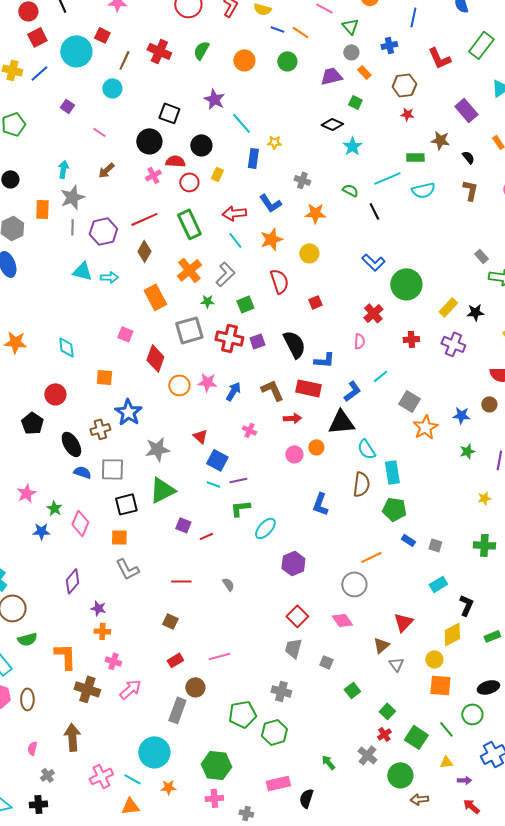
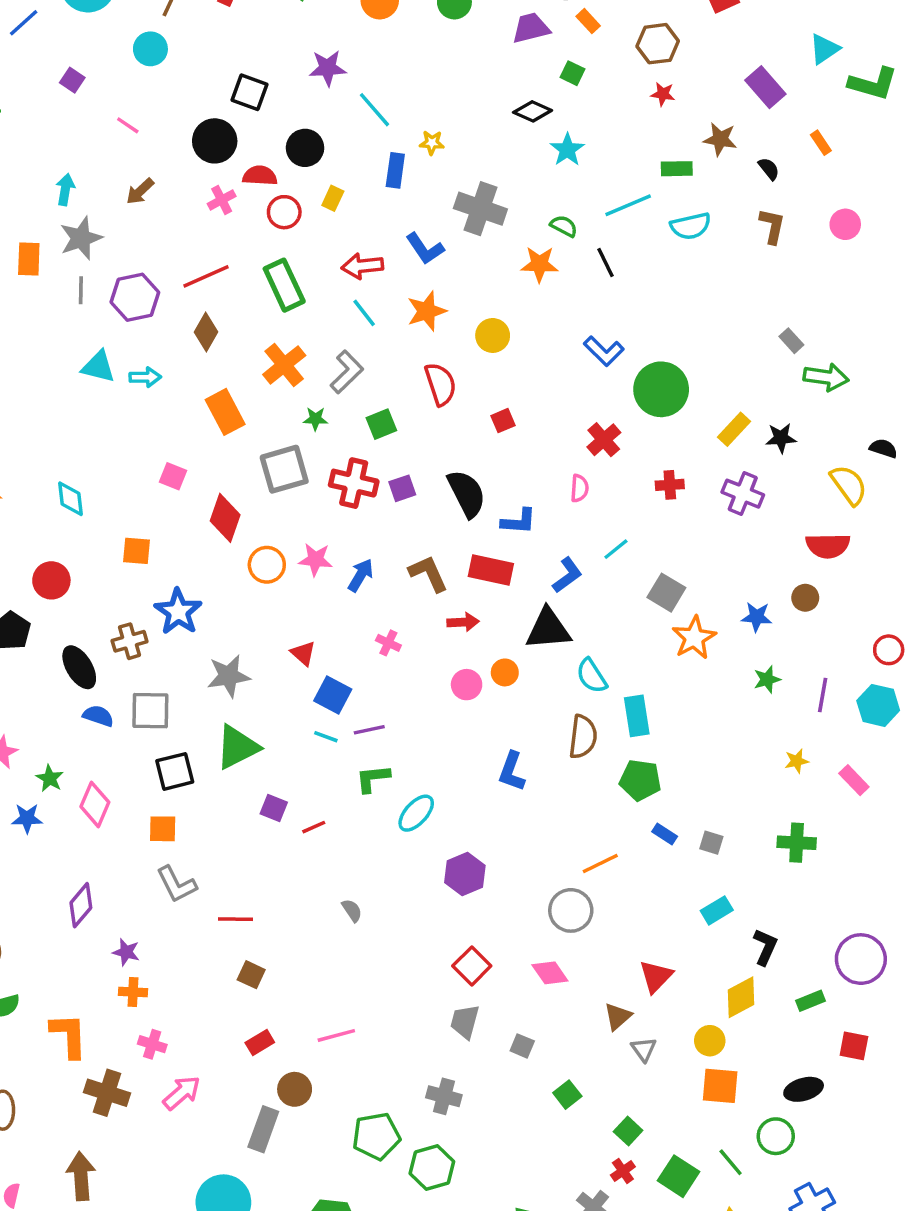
purple star: (214, 99) -> (328, 68), turned -30
gray cross: (302, 180) -> (480, 209), size x1.8
orange star: (315, 213) -> (540, 264), moved
red line: (181, 581) -> (236, 919), moved

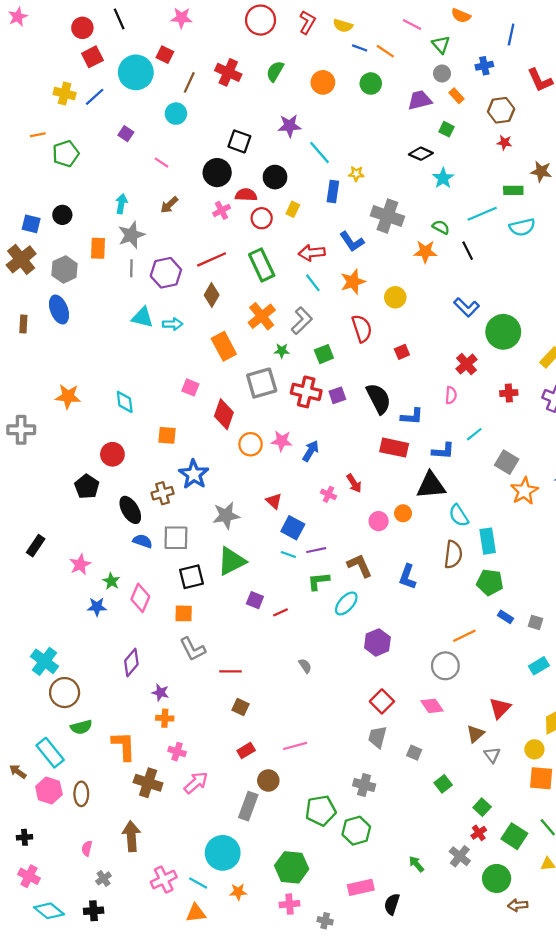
brown L-shape: (428, 573) -> (360, 566), moved
blue L-shape: (567, 575) -> (443, 451), turned 40
red arrow: (463, 622) -> (354, 483), moved, turned 60

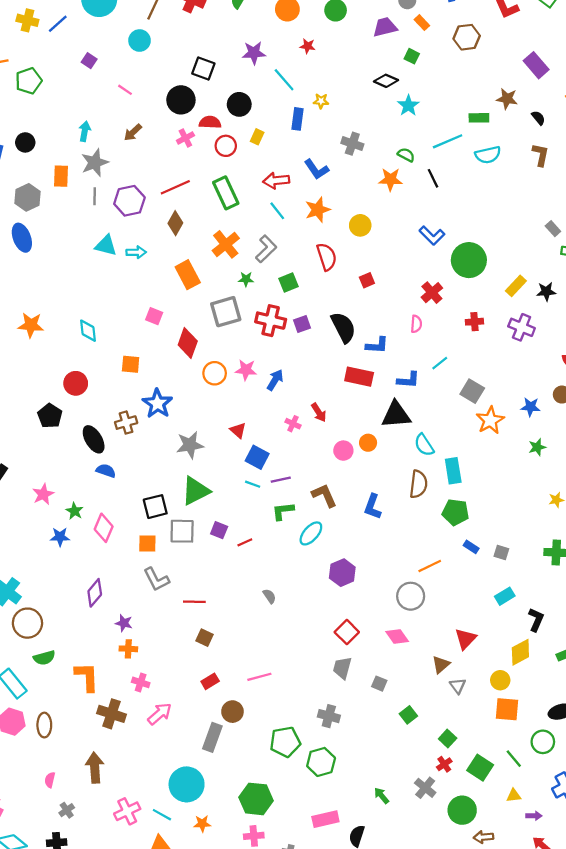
red star: (504, 143) -> (308, 46), moved
gray cross: (387, 216) -> (352, 144), size x0.7
gray square: (176, 538) -> (182, 531), moved

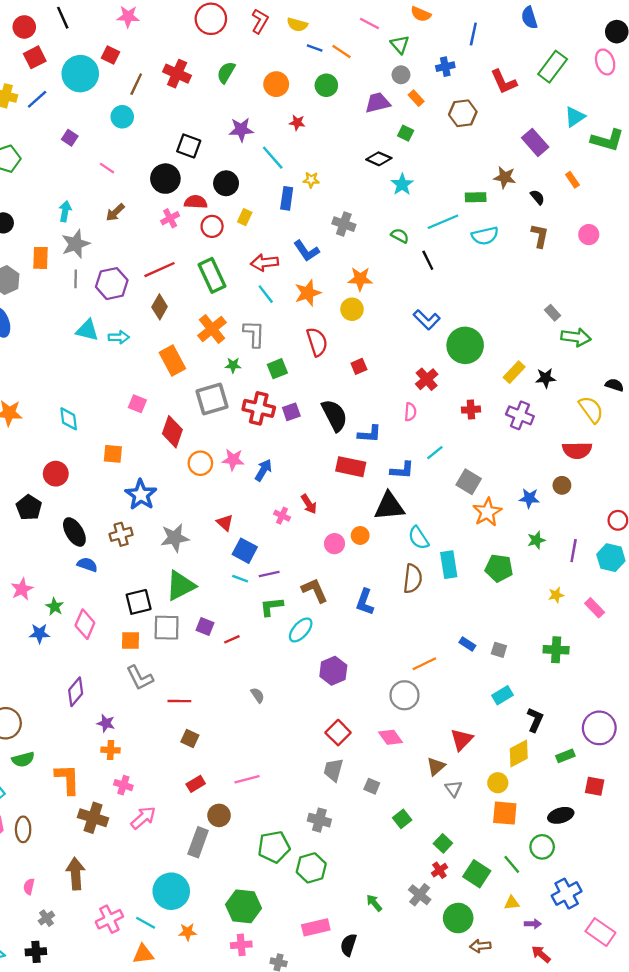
orange star: (390, 179) -> (360, 279), moved
gray L-shape: (266, 249) -> (254, 334), turned -44
brown cross: (126, 423) -> (121, 534), moved
green pentagon: (455, 512) -> (499, 568), moved

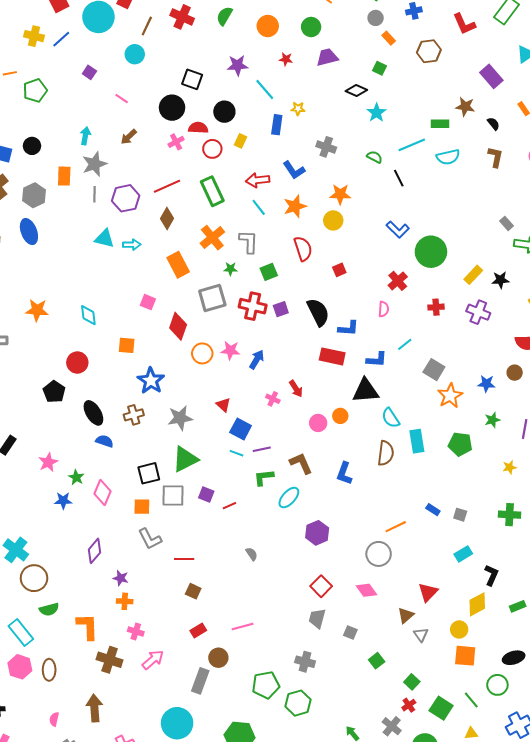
purple trapezoid: (378, 103) -> (327, 57), moved

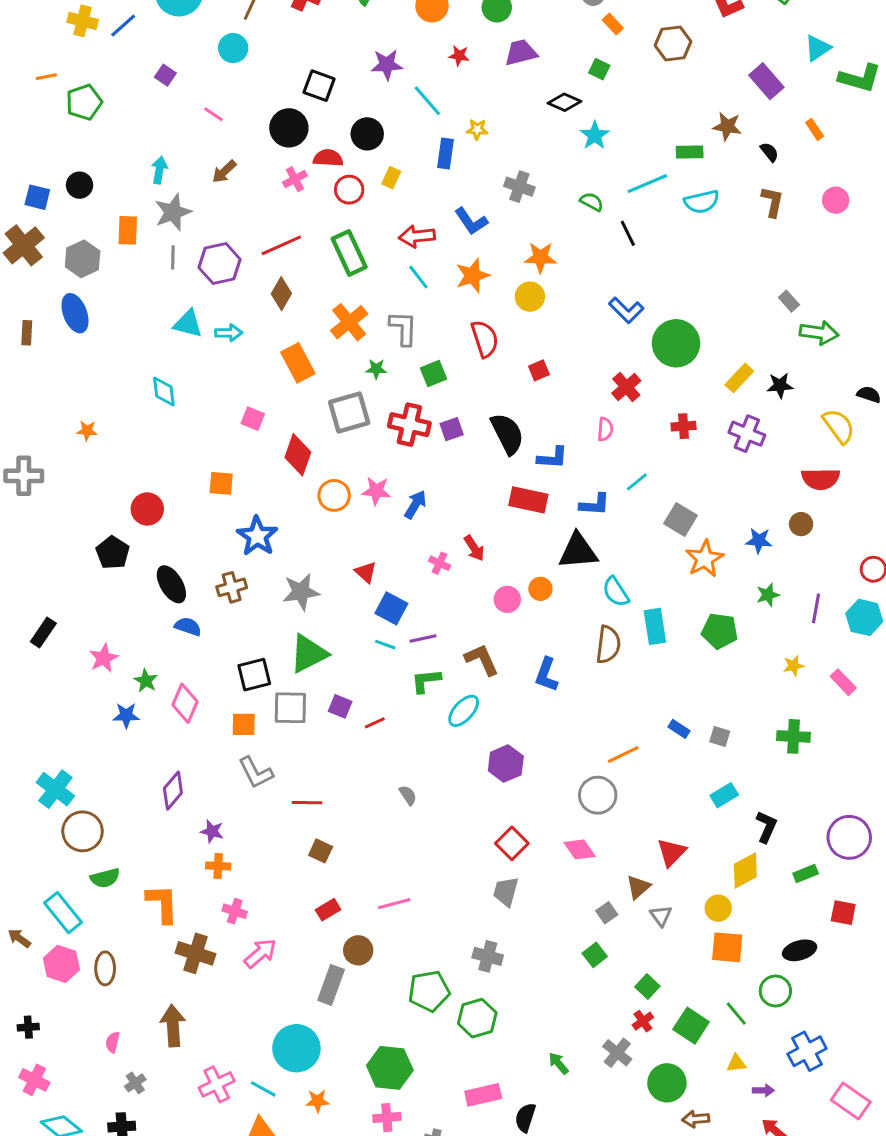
orange star: (37, 310) -> (87, 431), size x0.6
cyan diamond: (88, 315) -> (164, 391), moved
gray square: (350, 633) -> (607, 913), moved, turned 32

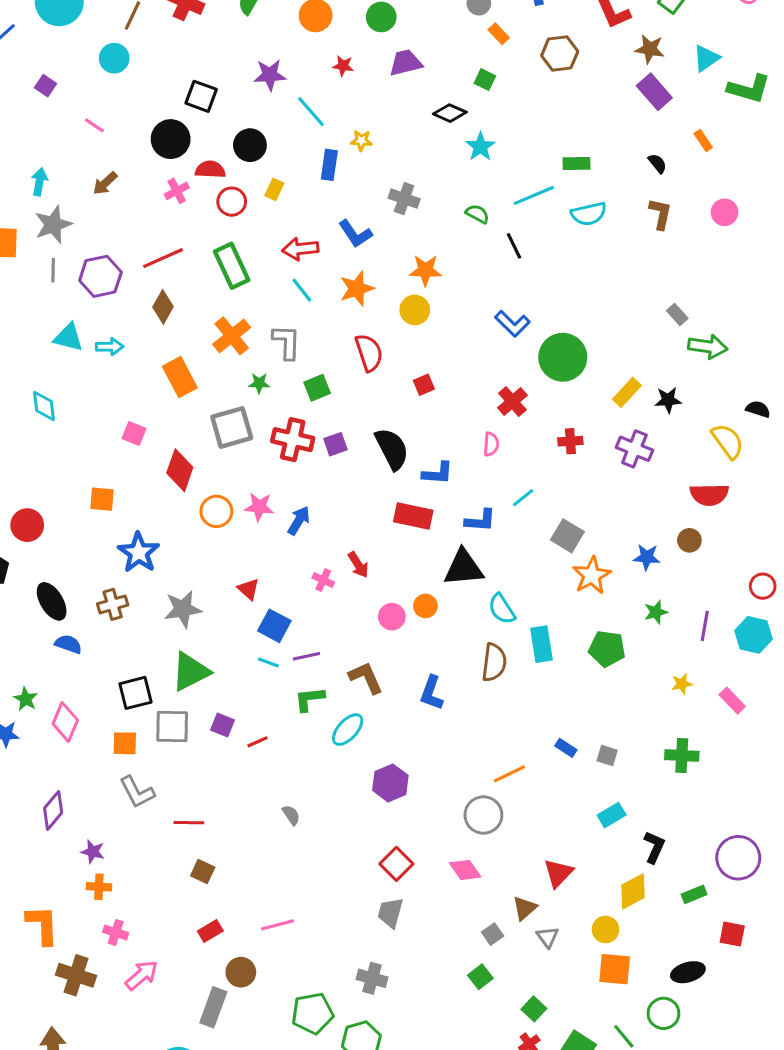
brown star: (727, 126) -> (650, 49), moved

